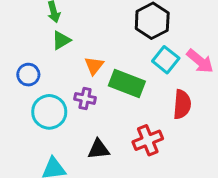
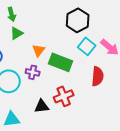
red cross: (148, 140) -> (64, 96), moved

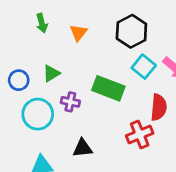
green triangle: (17, 33) -> (51, 73), moved
orange triangle: (39, 50) -> (78, 33), moved
red cross: (64, 96) -> (140, 134), moved

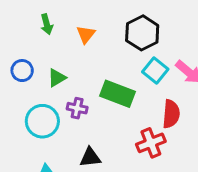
blue circle: (19, 80) -> (22, 71), moved

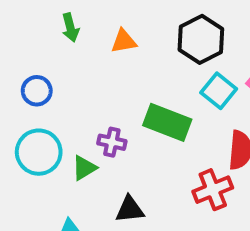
orange triangle: (86, 34) -> (124, 41), turned 42
green triangle: (57, 78) -> (84, 168), moved
cyan circle: (42, 121) -> (39, 152), moved

